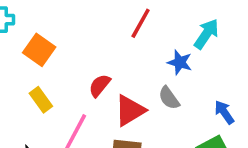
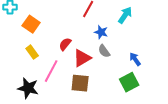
blue star: (180, 62) -> (101, 32), moved

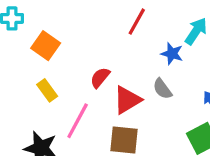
blue star: (101, 32) -> (172, 54), moved

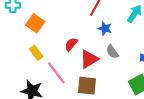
blue star: (172, 54) -> (105, 28), moved
pink line: (78, 121) -> (56, 73), turned -65

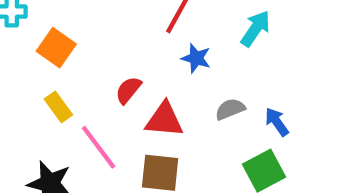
gray semicircle: (112, 52) -> (230, 109), moved, turned 104
red triangle: (89, 59) -> (164, 120), turned 36

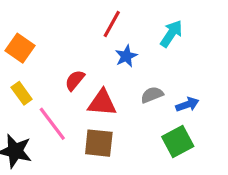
blue star: (196, 58) -> (126, 56), turned 30
blue arrow: (277, 122) -> (187, 104), turned 105

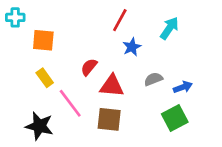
orange square: (20, 48) -> (43, 40), turned -30

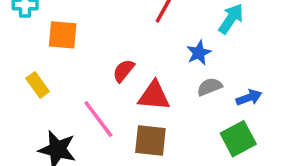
blue star: (132, 47) -> (199, 53), moved
yellow rectangle: (45, 78) -> (38, 85), moved

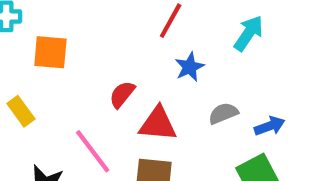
blue star: (199, 53) -> (190, 67), moved

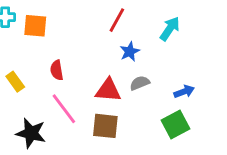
orange square: (50, 52) -> (35, 26), moved
red semicircle: (122, 94) -> (57, 70), moved, turned -48
gray semicircle: (223, 113) -> (140, 83), moved

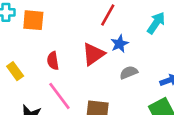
red triangle: (108, 90) -> (93, 54), moved, turned -40

